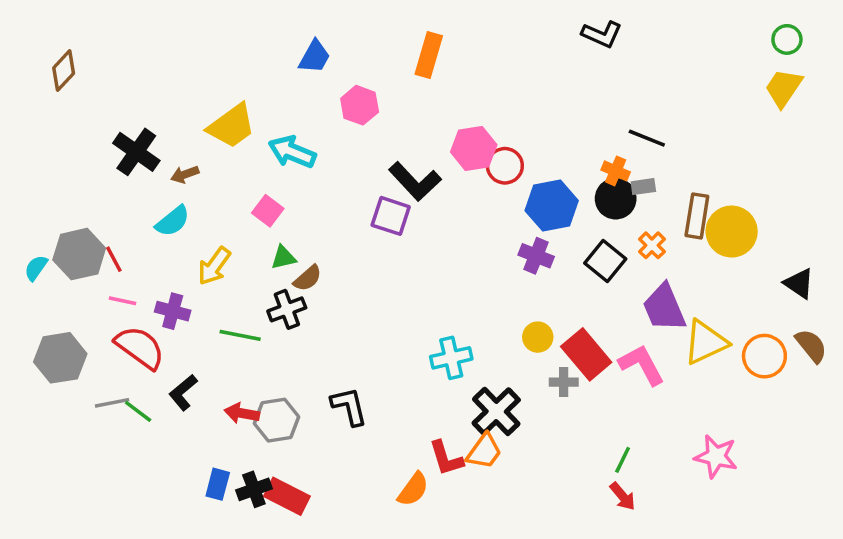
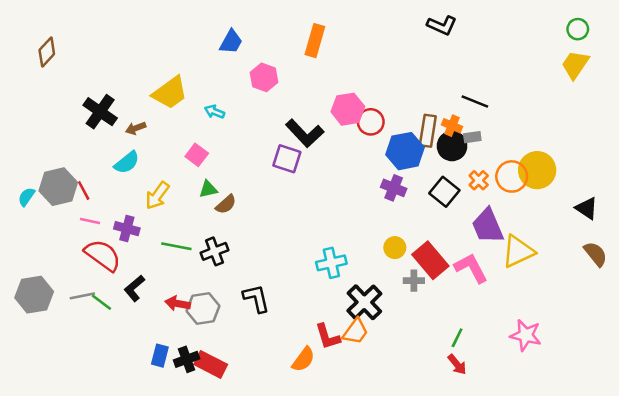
cyan arrow: (292, 152) -> (214, 112), size x0.6
brown rectangle: (697, 216) -> (428, 131), moved
black cross: (287, 309) -> (214, 251), moved
orange circle: (764, 356) -> (512, 176), moved
gray hexagon: (60, 358) -> (34, 295), moved

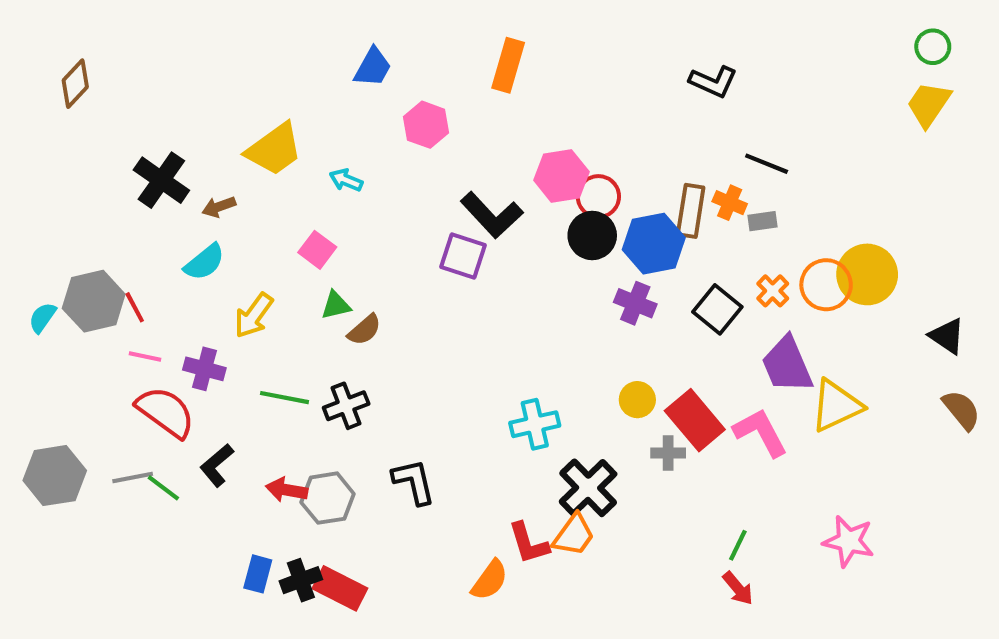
black L-shape: (442, 25) -> (713, 82), moved
black circle: (452, 146) -> (592, 235), moved

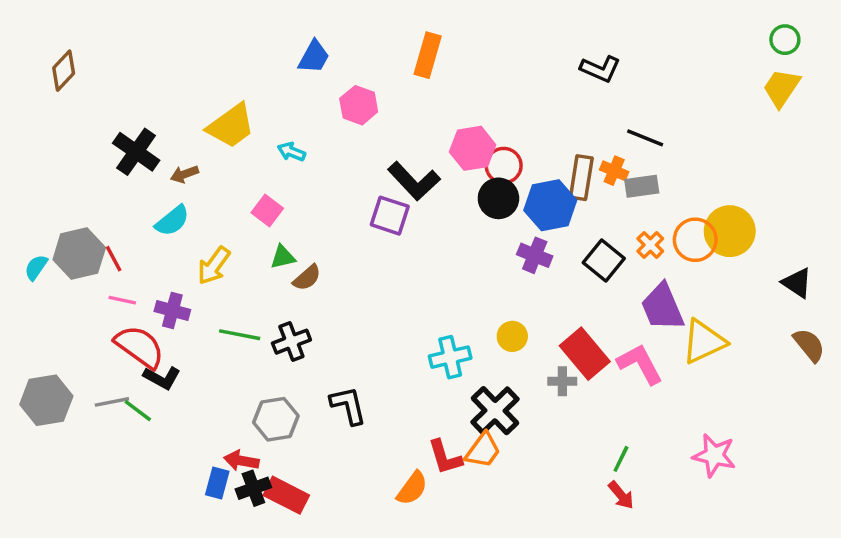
gray rectangle: (762, 221) -> (642, 186), size x1.4
yellow circle: (637, 400) -> (512, 336), moved
black L-shape: (217, 465) -> (162, 378), moved, turned -111
red arrow: (287, 490) -> (241, 461), moved

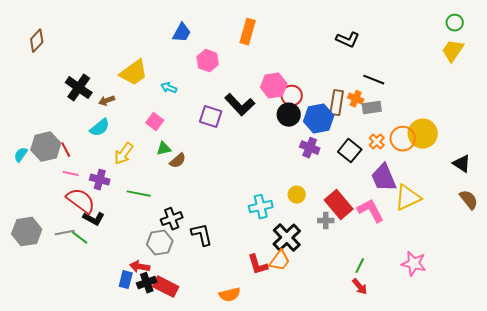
purple square: (390, 216) -> (211, 117), moved
black cross: (291, 342) -> (172, 219), moved
orange semicircle: (412, 488) -> (230, 295), moved, turned 40

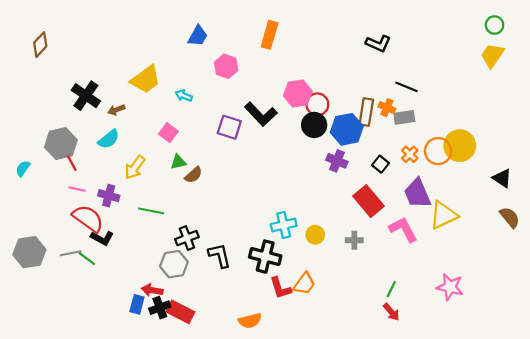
gray hexagon: (46, 147) -> (61, 143), moved
black square: (350, 151) -> (380, 164), size x0.7
yellow circle: (297, 195) -> (315, 235), moved
red rectangle: (339, 205) -> (368, 201), moved
black cross: (287, 238) -> (265, 257), moved, turned -32

